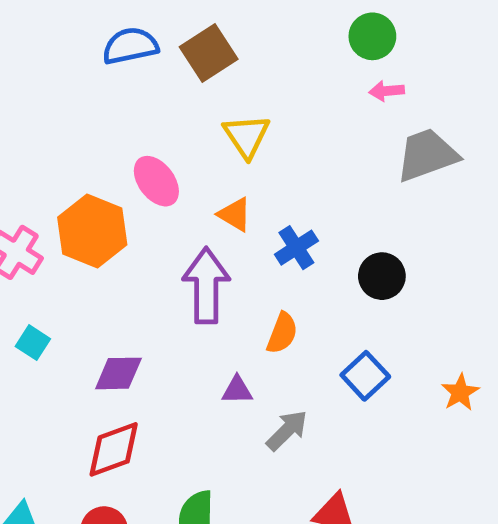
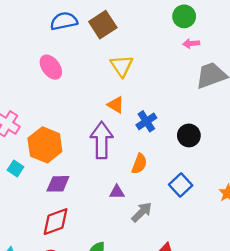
pink ellipse: (156, 181) -> (51, 67), moved
orange hexagon: (92, 231) -> (45, 145), moved

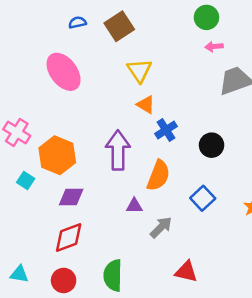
blue semicircle: (64, 21) -> (77, 22), size x0.6
pink ellipse: (51, 67) -> (64, 72), size x1.4
orange triangle: (116, 105) -> (146, 105), moved
orange semicircle: (139, 164) -> (158, 175), size x1.4

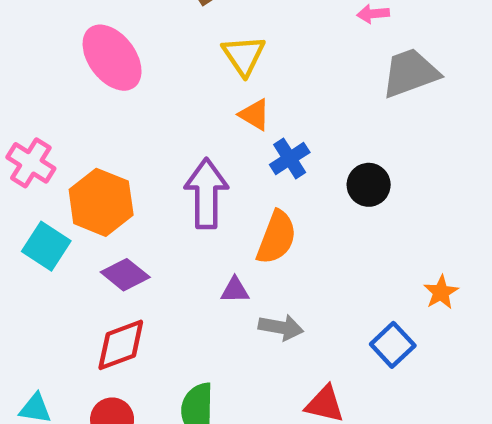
cyan square: (26, 181) -> (46, 246), size x1.5
purple diamond: (71, 197) -> (125, 275), turned 40
blue square: (203, 198) -> (393, 345), moved
gray arrow: (161, 227) -> (281, 327), turned 55

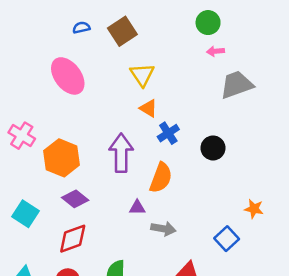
cyan square: (46, 246) -> (26, 214), moved
orange star: (441, 292) -> (254, 209), turned -30

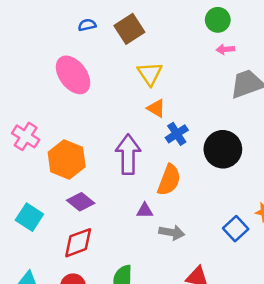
black circle: (213, 148) -> (223, 149), size x1.5
blue square: (227, 239) -> (236, 229), moved

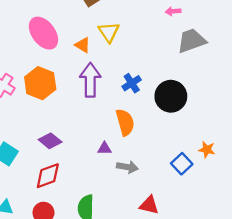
orange triangle: (156, 108) -> (83, 45), moved
purple arrow: (128, 154) -> (90, 80), moved
orange hexagon: (67, 159) -> (40, 83), moved
orange semicircle: (169, 180) -> (125, 122), turned -36

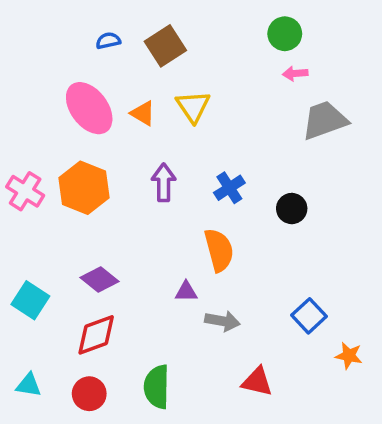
orange triangle: (83, 45) -> (143, 113), moved
purple arrow: (90, 80) -> (164, 183), size x0.7
black circle: (171, 96) -> (292, 209), size x0.6
orange star: (207, 150) -> (349, 356), moved

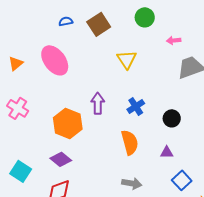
green circle: (285, 34) -> (145, 17), moved
yellow triangle: (193, 106) -> (127, 59), moved
orange triangle: (143, 113) -> (16, 63), moved, turned 49
orange hexagon: (84, 188) -> (68, 123), moved
purple triangle: (186, 292) -> (167, 152), moved

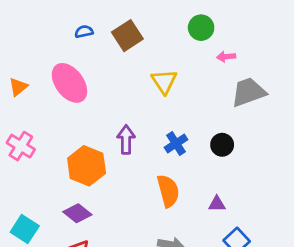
green circle: (145, 17) -> (201, 28), moved
black circle: (172, 118) -> (222, 145), moved

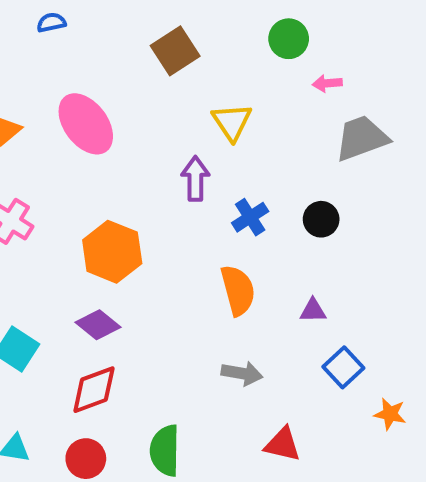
blue semicircle: (84, 32) -> (51, 22), moved
purple arrow: (126, 140) -> (195, 179), moved

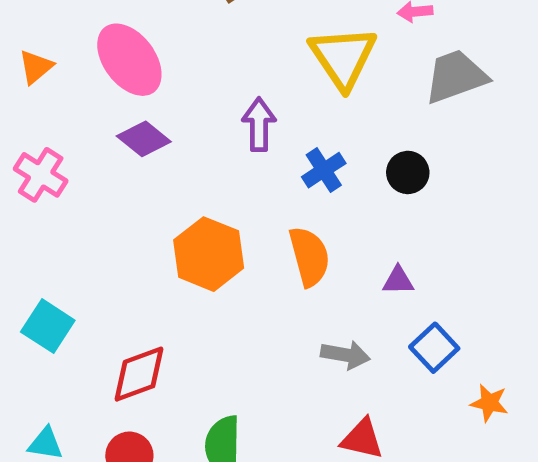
yellow triangle: (232, 122) -> (343, 57), moved, size x1.4
orange hexagon: (112, 252) -> (209, 254), moved
purple diamond: (98, 325) -> (144, 139), moved
gray arrow: (242, 373) -> (345, 355), moved

